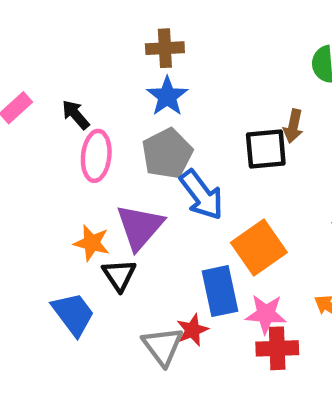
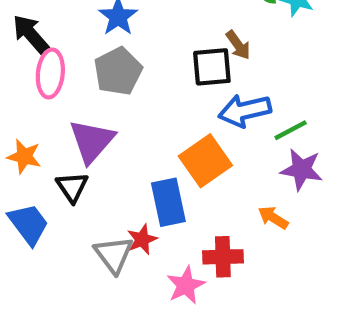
black arrow: (76, 115) -> (31, 34), size x1.4
brown arrow: (293, 126) -> (238, 45), turned -48
blue arrow: (202, 195) -> (245, 111), moved, turned 114
orange star: (92, 243) -> (24, 156), moved
pink star: (266, 314) -> (186, 285), moved, turned -30

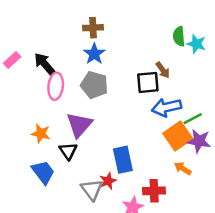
gray pentagon: (118, 71) -> (94, 85), turned -30
orange square: (205, 161) -> (178, 136), moved

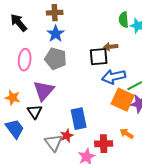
black arrow: (44, 64) -> (19, 23), moved
brown arrow: (163, 70) -> (111, 47), turned 120
orange square: (178, 136) -> (123, 100), turned -30
orange arrow: (183, 168) -> (127, 134), moved

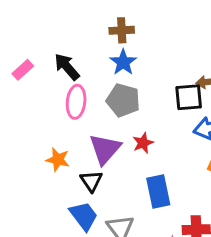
black arrow: (19, 23) -> (67, 67), moved
blue trapezoid: (15, 129) -> (84, 216), moved
red star: (67, 136) -> (143, 143), moved

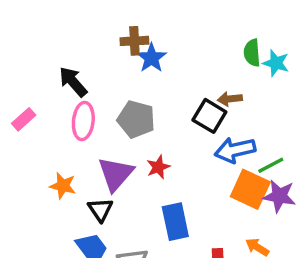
blue star: (123, 62) -> (151, 58), moved
pink rectangle: (23, 70) -> (24, 119), moved
black square: (189, 97) -> (209, 116), turned 36

